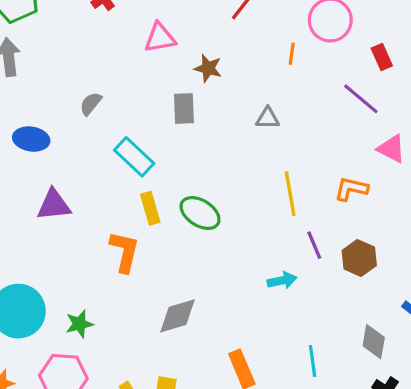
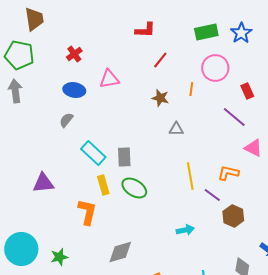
brown star: (208, 68) -> (160, 98), moved
gray rectangle: (184, 108) -> (124, 157), moved
blue ellipse: (31, 139) -> (74, 90), moved
purple line: (314, 245) -> (212, 195), moved, turned -30

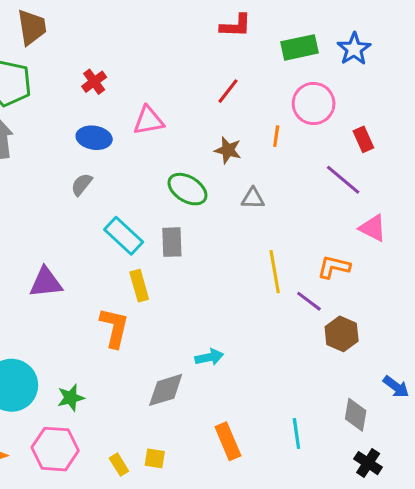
red L-shape: (145, 30) -> (236, 26), moved
green ellipse: (134, 188) -> (187, 189), moved
cyan arrow: (185, 230) -> (209, 357), moved

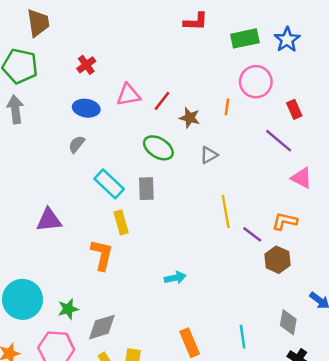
red line: (228, 91) -> (162, 101), moved
gray triangle: (253, 198) -> (209, 155), turned -30
orange L-shape: (334, 267) -> (285, 221), moved
gray diamond: (166, 390) -> (102, 327), moved

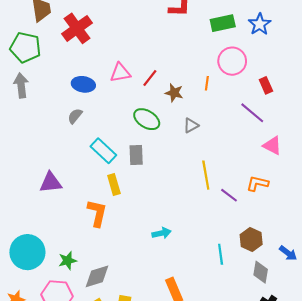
red cross: (86, 65) -> (77, 28), moved, size x1.8
brown hexagon: (277, 260) -> (251, 239), moved
cyan line: (243, 337) -> (221, 254), moved

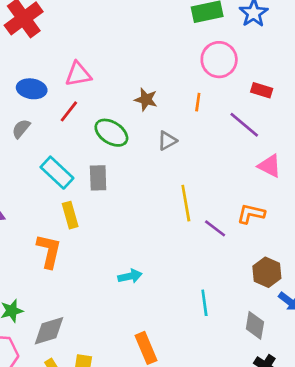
red line: (150, 78) -> (69, 111), moved
orange line: (207, 83) -> (198, 102), moved
red rectangle: (266, 85) -> (262, 90), turned -49
brown hexagon: (251, 239) -> (267, 272), moved

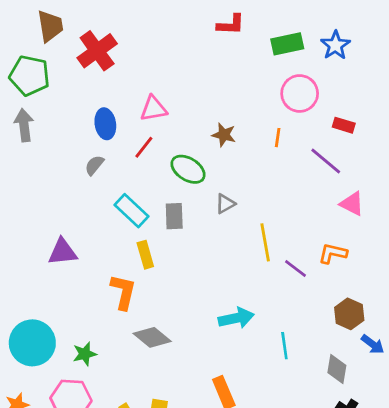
blue ellipse: (32, 89) -> (105, 124), turned 72
gray triangle: (167, 141) -> (225, 204), moved
cyan arrow: (130, 276) -> (236, 318), moved, size x1.4
gray diamond: (49, 331) -> (152, 337), moved, turned 56

